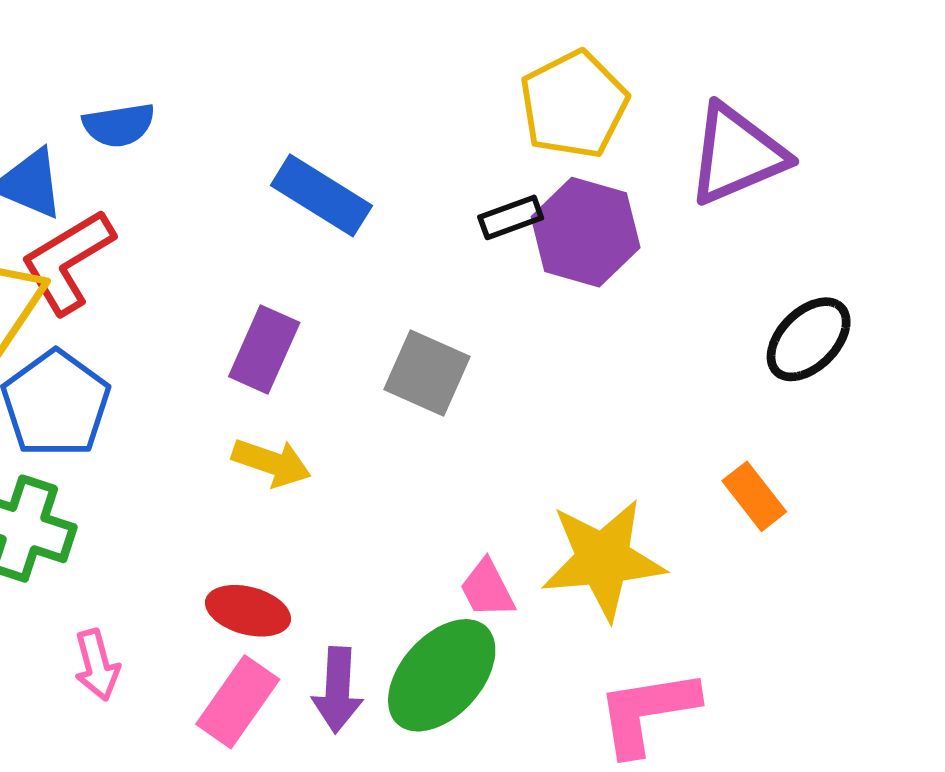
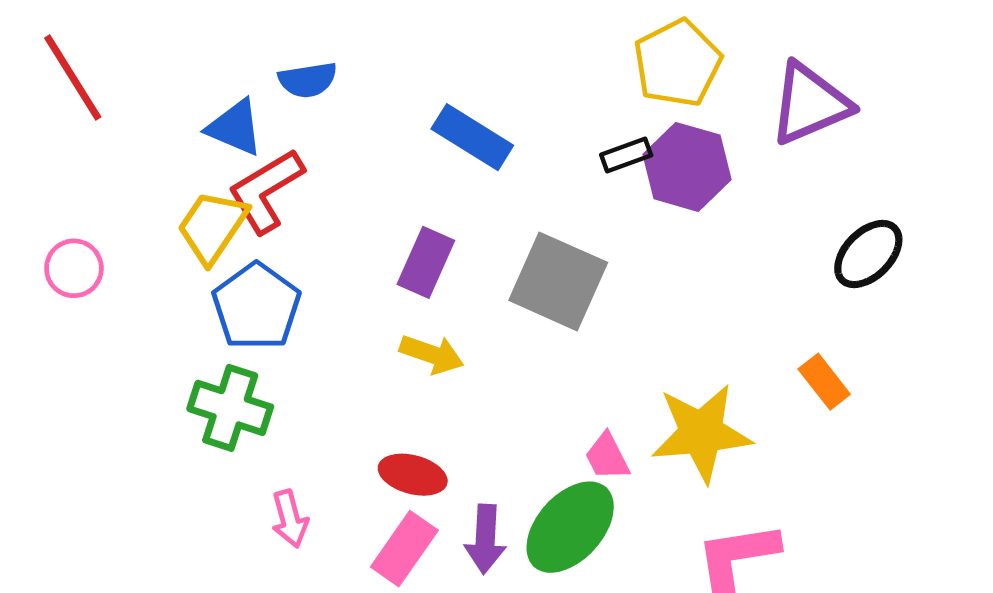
gray square: (427, 373) -> (558, 281), size x1.4

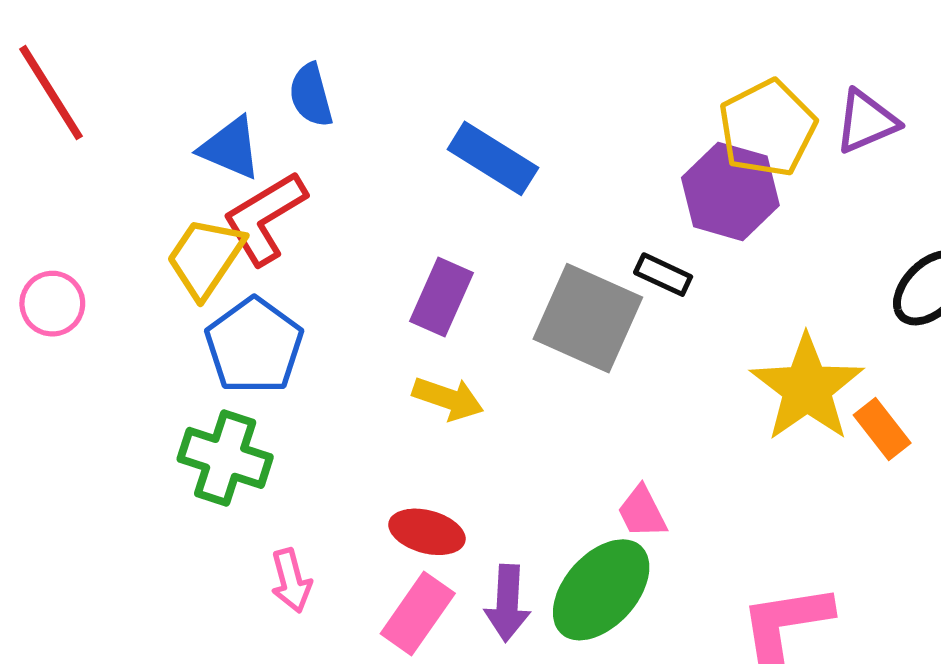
yellow pentagon: (677, 63) -> (767, 128), moved
blue semicircle: (308, 80) -> (311, 95), turned 84
purple triangle: (810, 104) -> (866, 122), size x0.7
black rectangle: (626, 155) -> (663, 275), moved, turned 45
yellow star: (701, 433) -> (807, 388), moved, turned -30

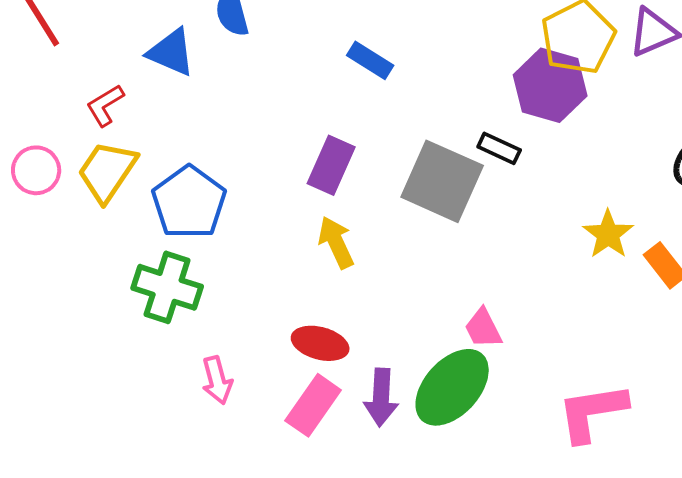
blue rectangle: (493, 158) -> (370, 60), size x0.7
red L-shape: (265, 218) -> (105, 105), moved, size x0.6
yellow trapezoid: (205, 257) -> (107, 171), moved
yellow star: (807, 388) -> (608, 234), size x0.6
yellow arrow: (448, 399) -> (336, 242), turned -134

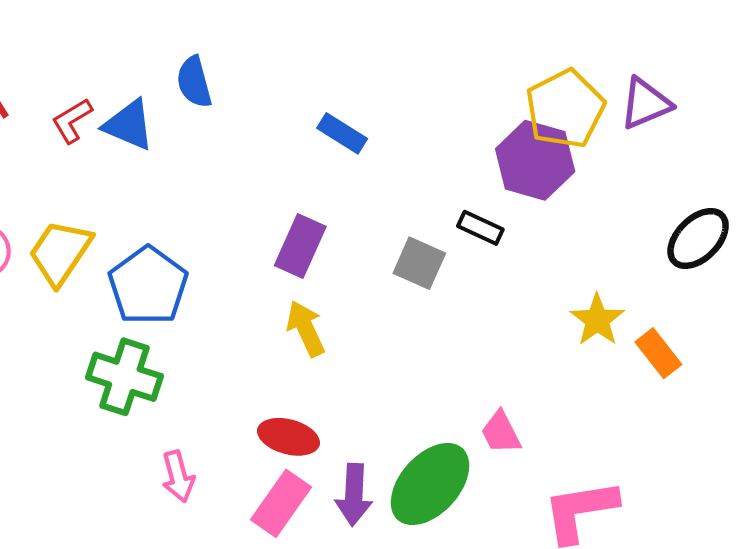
red L-shape: (105, 105) -> (72, 121), moved
gray square: (442, 181) -> (419, 263), size x0.6
pink trapezoid: (483, 328) -> (501, 433), moved

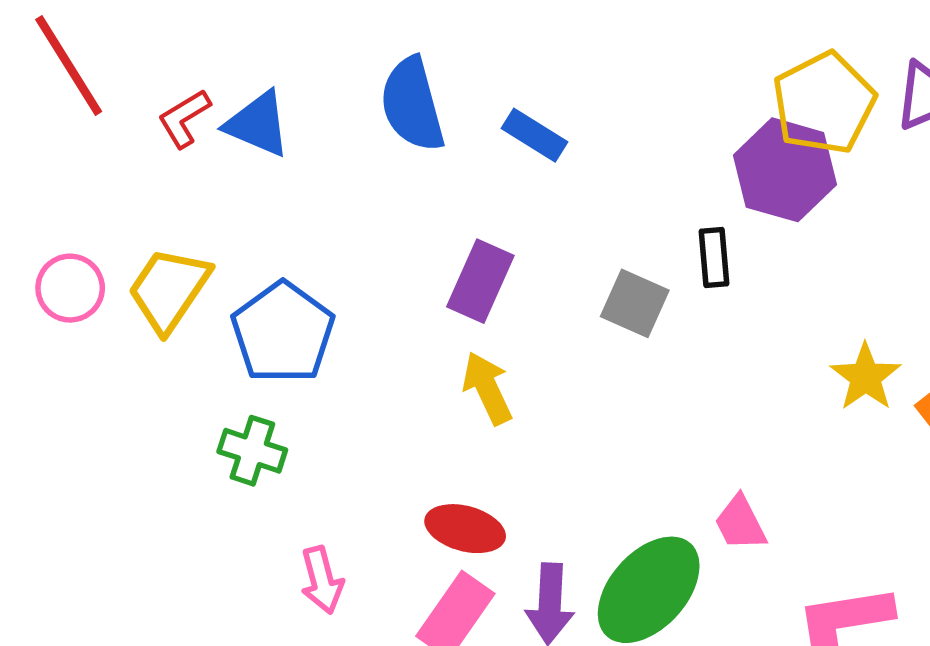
blue semicircle: (194, 82) -> (412, 104), moved, size x1.4
black rectangle: (480, 228) -> (714, 257), turned 60
green cross: (124, 377) -> (252, 451), size x0.7

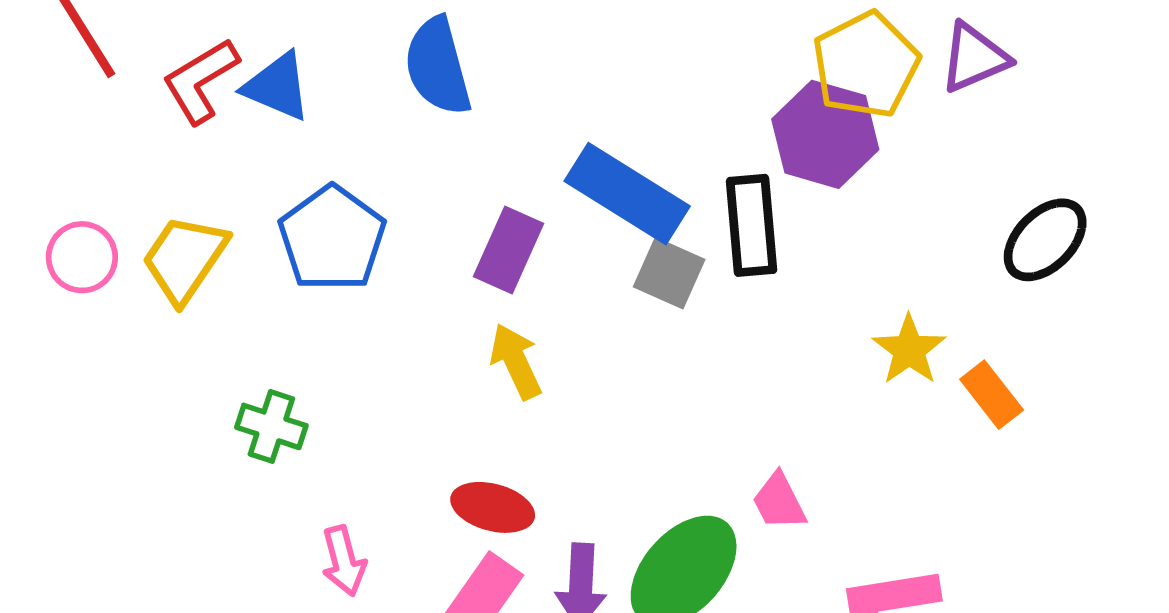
red L-shape: (184, 118) -> (201, 81), size x1.4
blue rectangle: (535, 135) -> (627, 194), moved, size x1.8
black rectangle: (714, 257) -> (752, 225), size x1.6
blue pentagon: (283, 333) -> (332, 238), moved

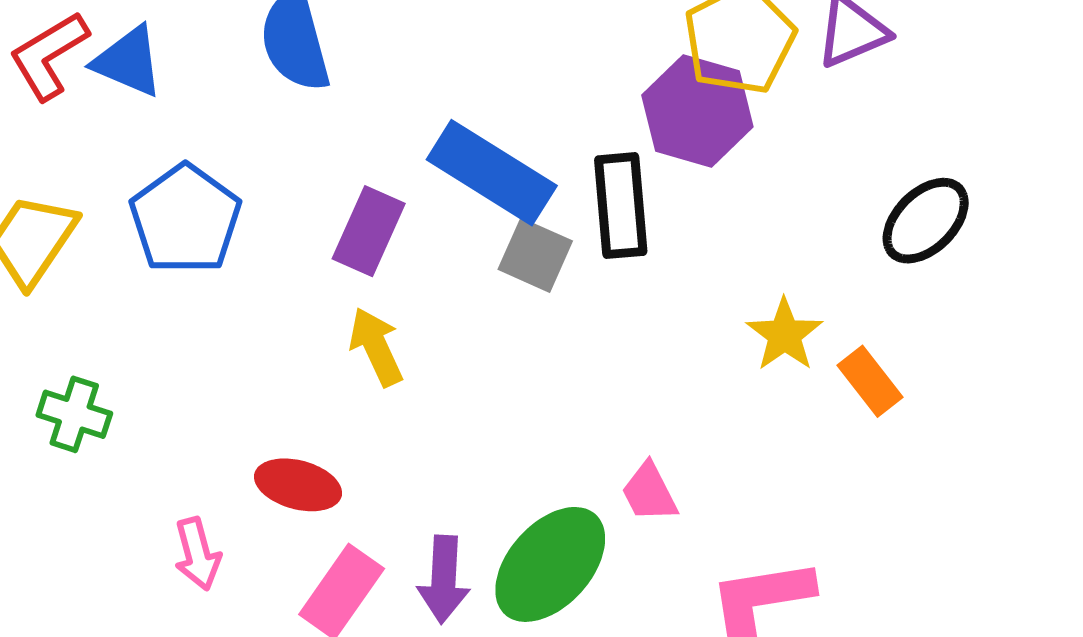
green cross: (271, 426) -> (74, 414), moved
red ellipse: (493, 507) -> (298, 485), moved

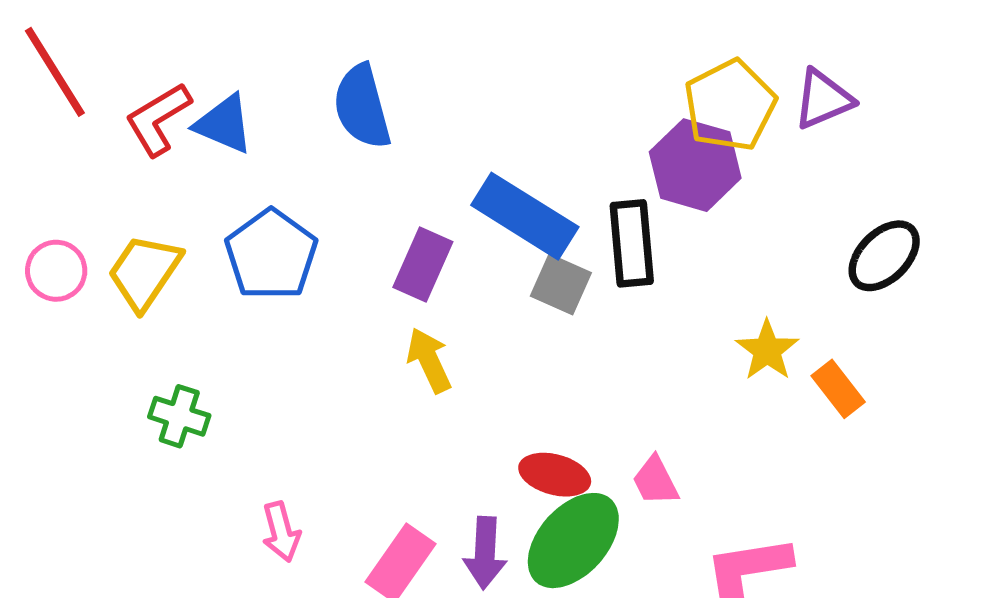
red ellipse: (298, 485) -> (555, 475), moved

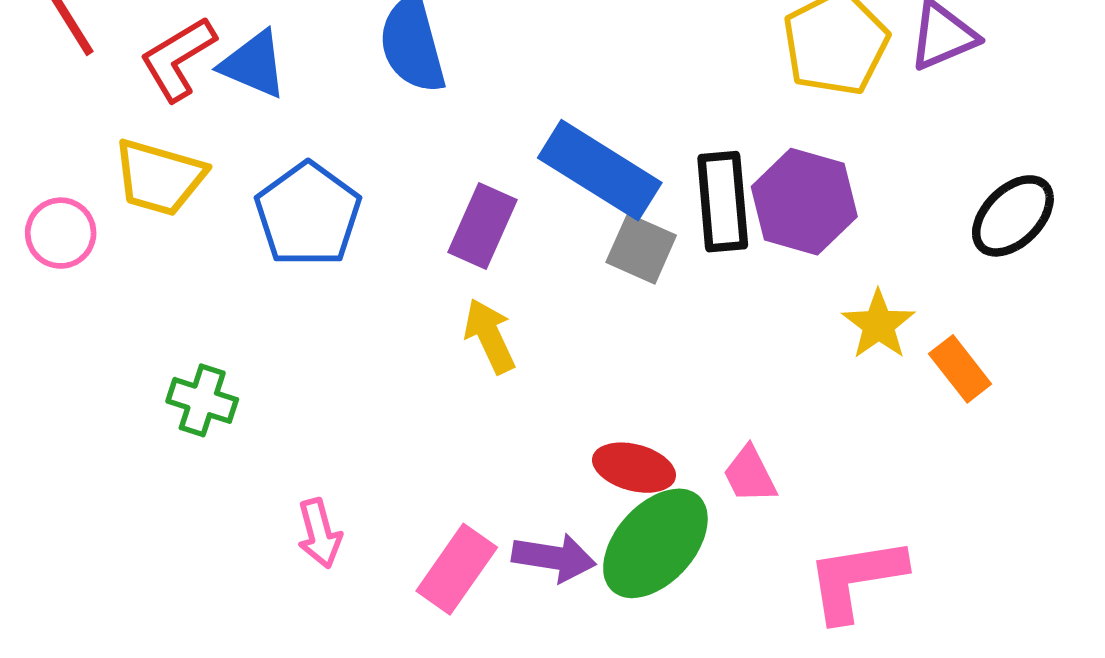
purple hexagon: (695, 165) -> (804, 202), moved
yellow trapezoid: (144, 272) -> (159, 177), moved, turned -108
purple arrow: (485, 553) -> (554, 558), turned -84

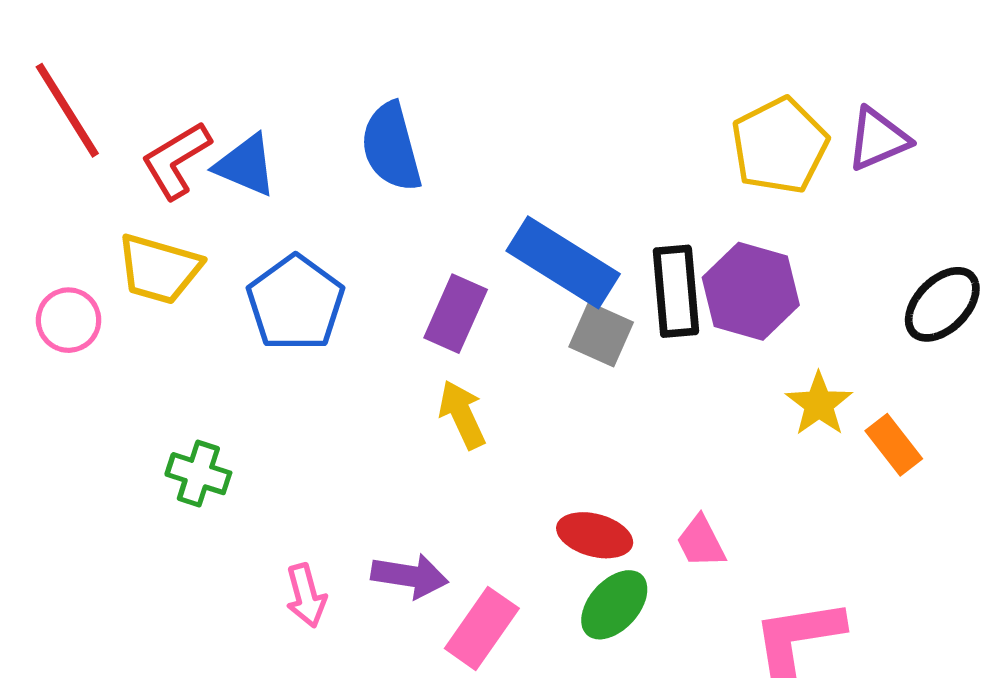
green ellipse: (655, 543) -> (614, 605), size x0.7
purple arrow: (554, 558) -> (410, 576), moved
pink rectangle: (457, 569) -> (482, 628), moved

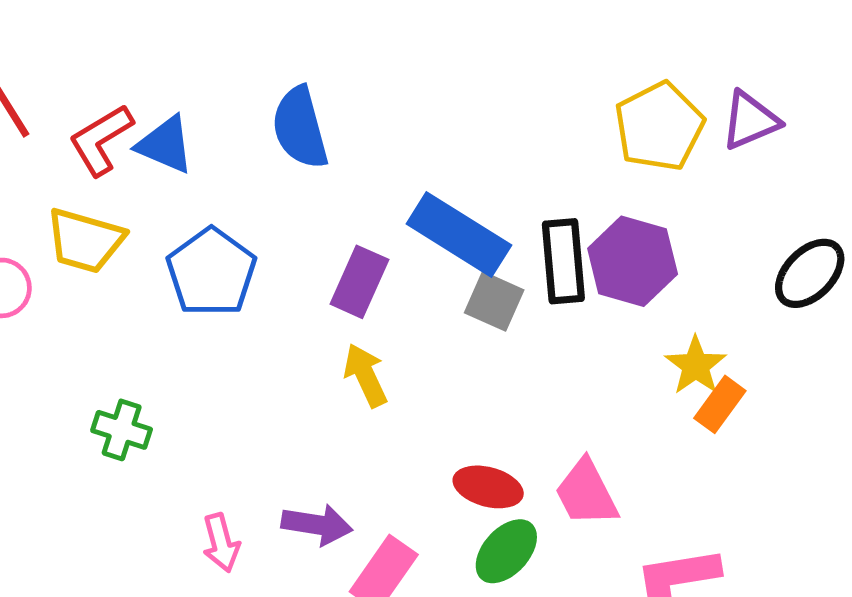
orange rectangle: (894, 445) -> (720, 404), moved, turned 74
pink trapezoid: (701, 542) -> (586, 493), size x1.4

